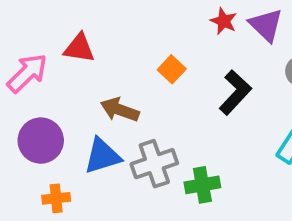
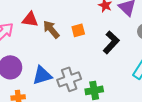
orange square: (172, 69) -> (78, 30), turned 32
brown arrow: (120, 110) -> (51, 29), moved, turned 30

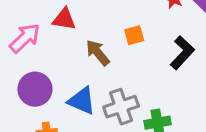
brown arrow: (51, 29) -> (98, 53), moved
blue triangle: (42, 75) -> (82, 101), turned 40

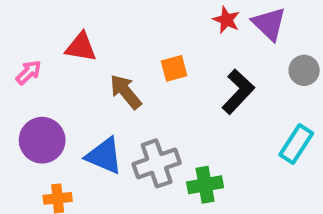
pink arrow: (25, 38) -> (29, 72), size x0.6

